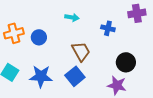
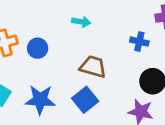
blue cross: (108, 28) -> (139, 42), moved
brown trapezoid: (81, 51) -> (93, 67), turned -45

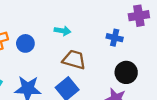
cyan arrow: (81, 22) -> (62, 31), moved

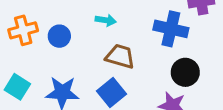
blue cross: (115, 38) -> (171, 29), size x1.6

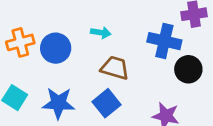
blue circle: (59, 36) -> (56, 48), size x1.4
black circle: (185, 72) -> (188, 69), moved

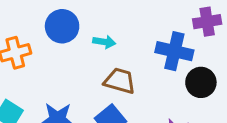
blue circle: (56, 48) -> (62, 26), moved

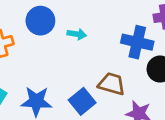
brown trapezoid: (120, 81) -> (112, 84), moved

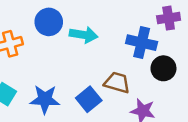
cyan arrow: (77, 34) -> (84, 35), size x1.5

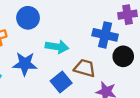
cyan arrow: (84, 35) -> (57, 47), moved
blue star: (45, 99) -> (25, 64), moved

